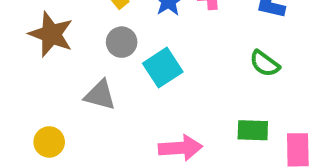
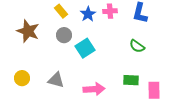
gray triangle: (100, 95) -> (56, 80), moved
yellow circle: (49, 142) -> (22, 78), moved

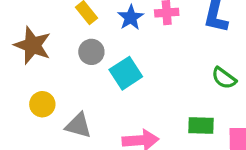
green semicircle: (137, 46) -> (224, 78), moved
yellow circle: (22, 78) -> (42, 104), moved

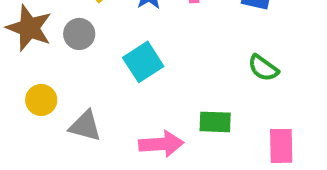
gray circle: (91, 52) -> (79, 34), moved
green rectangle: (201, 126) -> (215, 122), moved

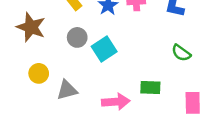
gray circle: (79, 34) -> (77, 37), moved
gray triangle: (85, 126) -> (67, 90), turned -30

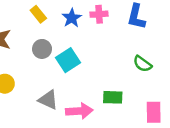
gray triangle: (67, 90) -> (48, 100), moved, turned 40

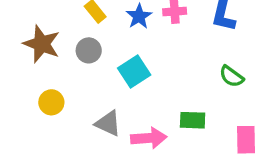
gray circle: (42, 49) -> (89, 50), moved

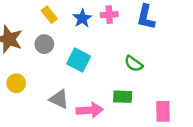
cyan square: (134, 72) -> (79, 60), turned -30
green semicircle: (231, 76) -> (134, 64), moved

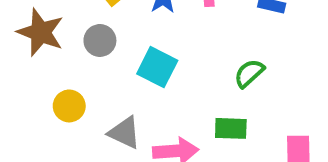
green semicircle: (134, 64) -> (249, 73), turned 102
yellow circle: (16, 83) -> (69, 106), moved

